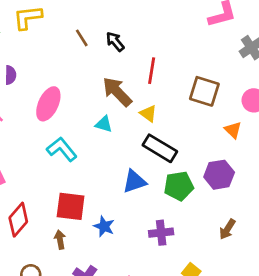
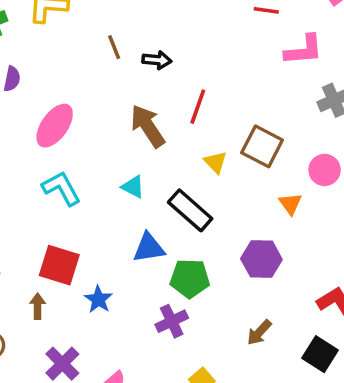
black arrow: (115, 42) -> (157, 60), turned 125
yellow triangle: (148, 114) -> (215, 162), moved
cyan triangle: (104, 124) -> (133, 187), moved
green pentagon: (179, 186) -> (190, 278), moved
purple cross: (161, 233) -> (172, 321), turned -30

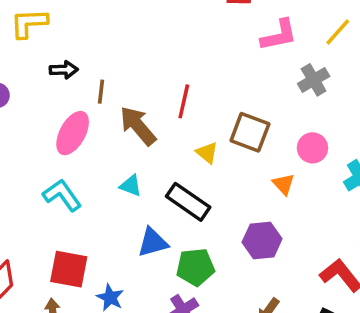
brown line: (114, 47) -> (101, 92), moved, turned 35
black arrow: (157, 60) -> (64, 70), moved
pink ellipse: (55, 126) -> (73, 133), moved

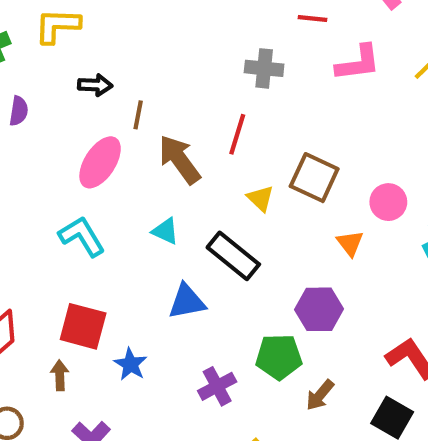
gray cross: (314, 80) -> (264, 68), moved, turned 32
green pentagon: (195, 267) -> (279, 357), moved

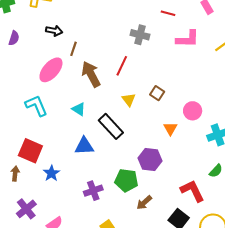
brown square: (314, 178) -> (157, 93), size x0.6

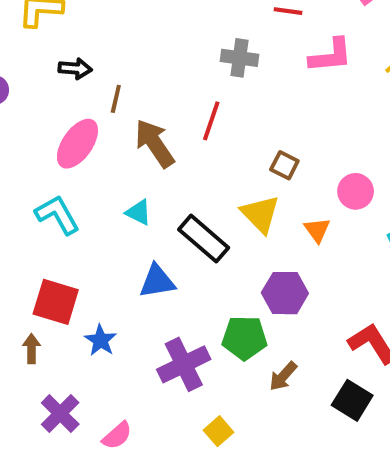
yellow triangle: (129, 100) -> (260, 214), moved, size x1.5
purple cross: (93, 191) -> (184, 364), size x1.4

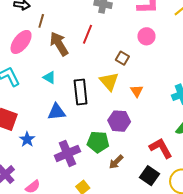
pink circle: (356, 191) -> (146, 36), moved
black rectangle: (204, 239) -> (81, 92), turned 40

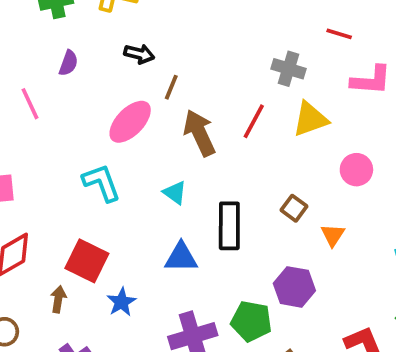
pink circle: (146, 36) -> (356, 170), moved
brown square: (122, 58) -> (294, 208), moved
yellow triangle: (109, 81) -> (310, 119), moved, turned 45

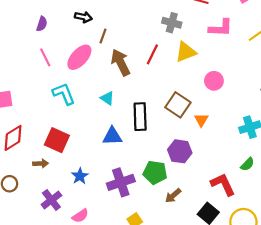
pink line: (30, 104) -> (45, 57), moved
brown square: (294, 208) -> (178, 105), size x1.6
brown arrow: (58, 299) -> (41, 163), turned 80
blue star: (122, 302) -> (80, 176), moved

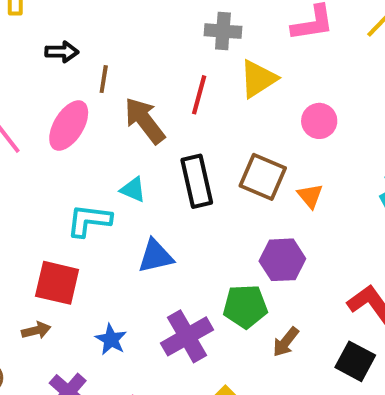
cyan L-shape: (64, 94) -> (89, 221), moved, turned -50
black rectangle: (140, 117) -> (197, 181), moved

